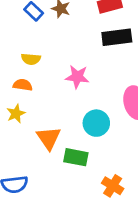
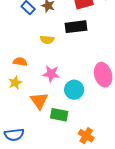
black rectangle: (117, 37) -> (76, 27), moved
yellow semicircle: (31, 59) -> (47, 40), moved
pink star: (77, 77) -> (51, 74), moved

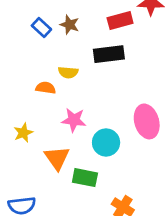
orange semicircle: (20, 62) -> (46, 88), moved

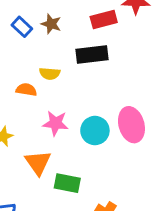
cyan circle: (106, 142) -> (95, 131), moved

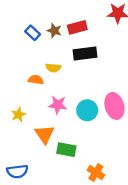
red rectangle: (104, 20) -> (77, 27), moved

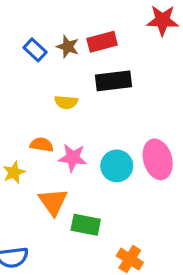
orange semicircle: (36, 80) -> (42, 145), moved

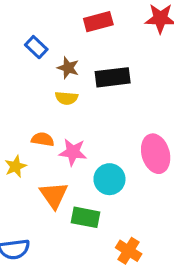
red rectangle: (102, 42) -> (98, 22), moved
brown star: (68, 47) -> (68, 68), moved
cyan circle: (117, 166) -> (109, 179), moved

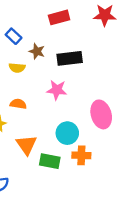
yellow semicircle: (66, 98) -> (17, 68), moved
pink star: (73, 152) -> (57, 90), moved
orange cross: (129, 251) -> (81, 155), moved, turned -30

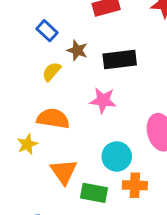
yellow semicircle: (17, 68) -> (52, 72), turned 126
orange semicircle: (18, 104) -> (53, 119), size x1.5

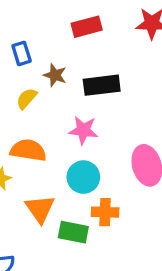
blue rectangle: (47, 31) -> (22, 53), turned 30
cyan circle: (117, 156) -> (83, 177), moved
orange cross: (135, 185) -> (105, 212), moved

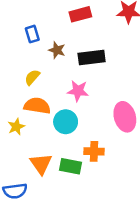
yellow semicircle: (27, 99) -> (32, 77), moved
cyan circle: (83, 177) -> (66, 122), moved
orange triangle: (40, 209) -> (41, 164), moved

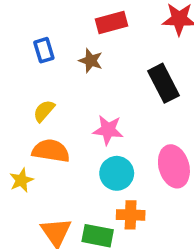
brown star: (57, 50) -> (91, 61), moved
black rectangle: (92, 58) -> (164, 83), moved, turned 70
cyan circle: (66, 122) -> (117, 173), moved

